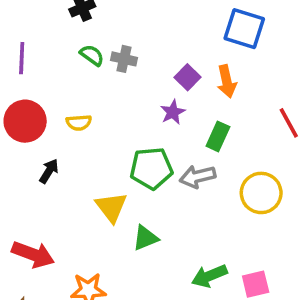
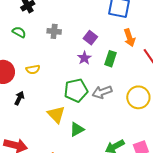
green semicircle: (92, 55) -> (19, 32), moved
orange arrow: (227, 81) -> (129, 38), moved
green rectangle: (218, 136) -> (110, 59), moved

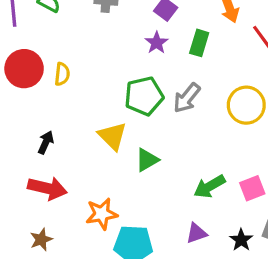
yellow semicircle: (33, 69) -> (62, 74), moved, turned -72
gray arrow: (102, 92) -> (187, 98), turned -30
black arrow: (19, 98) -> (46, 142), moved

